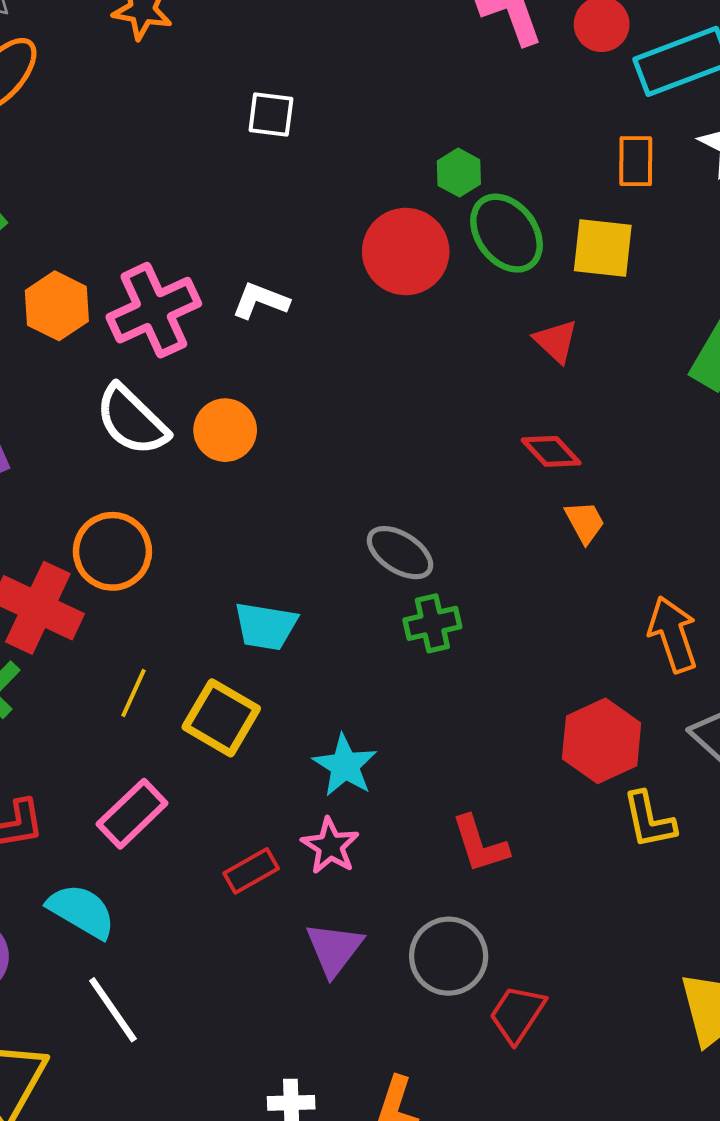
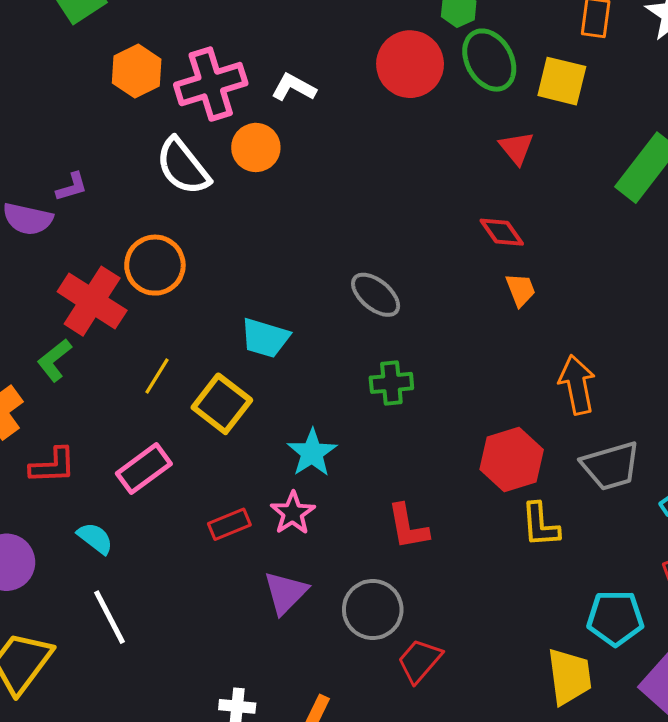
orange circle: (225, 430) -> (256, 147), moved
green cross: (432, 623) -> (391, 383), moved
cyan semicircle: (81, 911) -> (95, 538), size x0.7

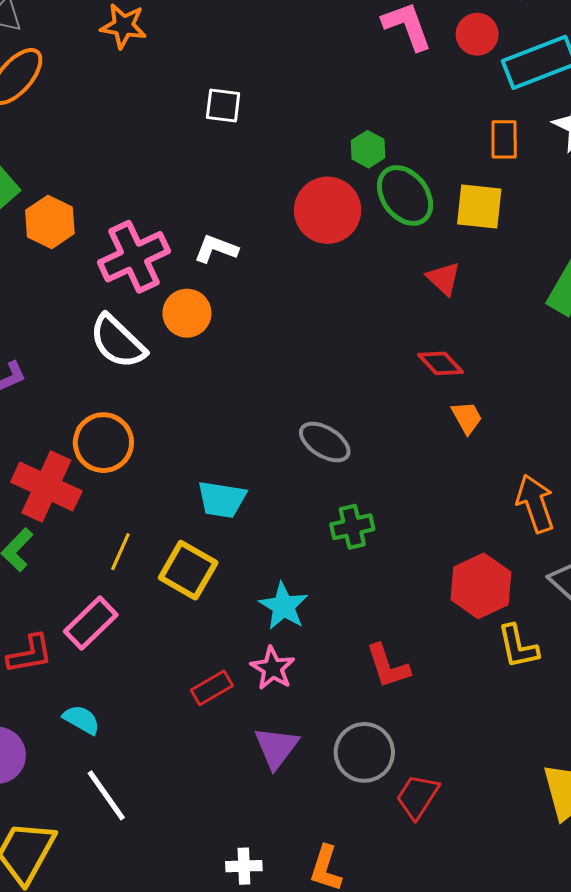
orange hexagon: (137, 71) -> (50, 222), moved
pink rectangle: (144, 469) -> (91, 623), moved

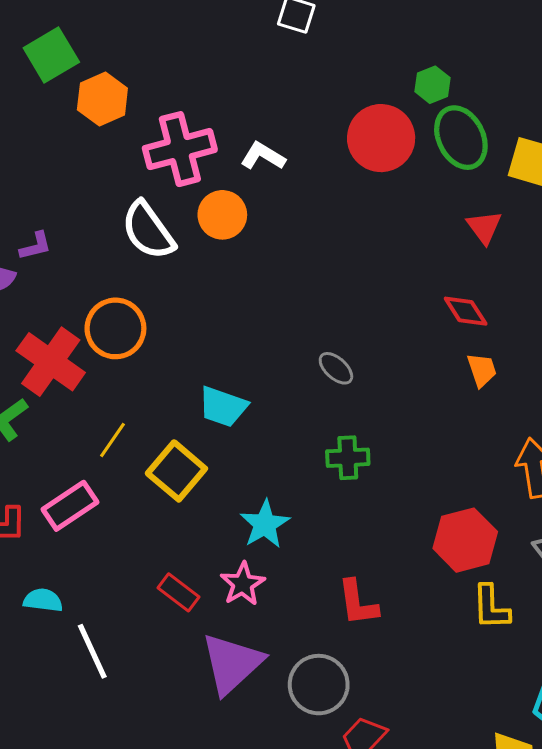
gray ellipse: (325, 442) -> (336, 368), size x0.7
red rectangle: (212, 688) -> (179, 592), turned 57
cyan semicircle: (81, 720) -> (43, 600), turned -33
purple triangle: (276, 747) -> (232, 664), size x1.4
white line: (106, 795) -> (92, 651), moved

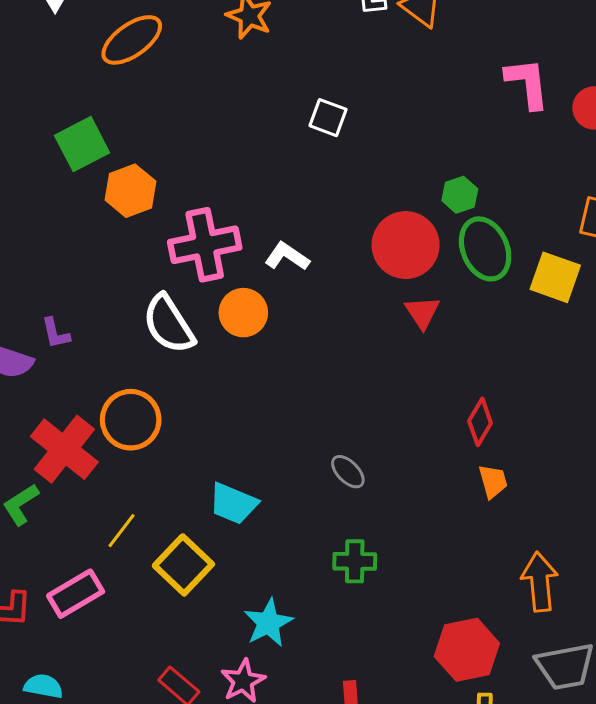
red triangle: (484, 227) -> (422, 312), moved
purple L-shape: (35, 246) -> (56, 333), turned 88
red diamond: (466, 311) -> (480, 422), turned 60

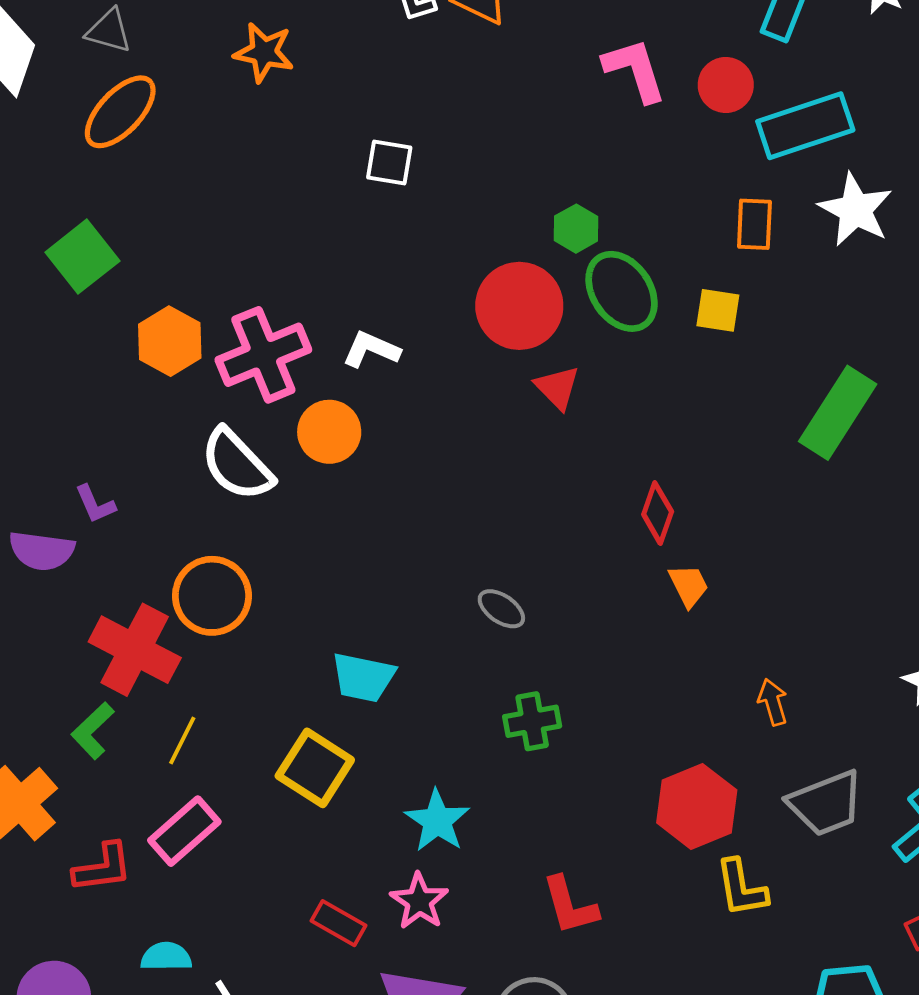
orange hexagon: (130, 191) -> (170, 341), moved
yellow square: (555, 277) -> (718, 310), size x0.7
yellow line: (121, 531) -> (182, 740), moved
orange arrow: (540, 582) -> (773, 702), size x0.6

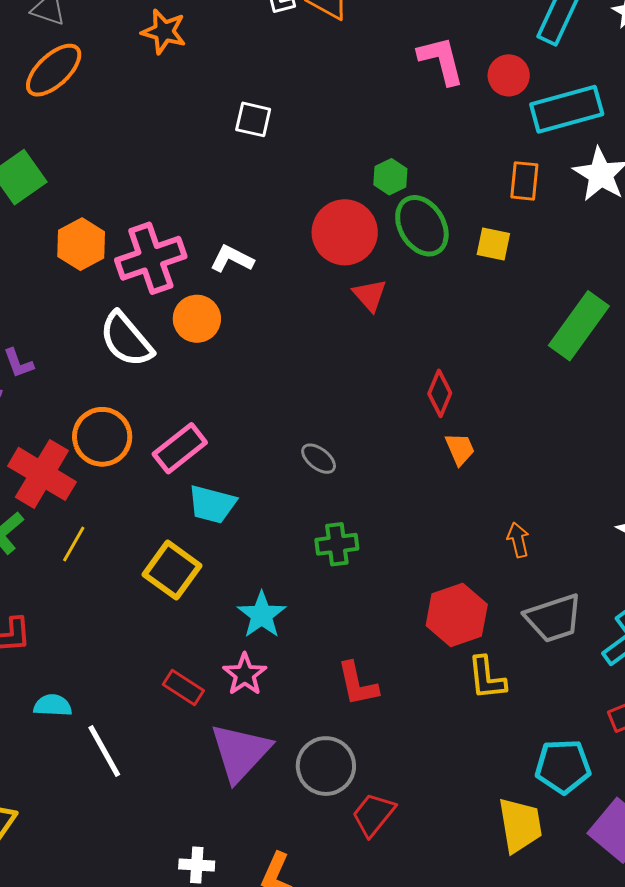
pink rectangle: (184, 831) -> (180, 448), moved

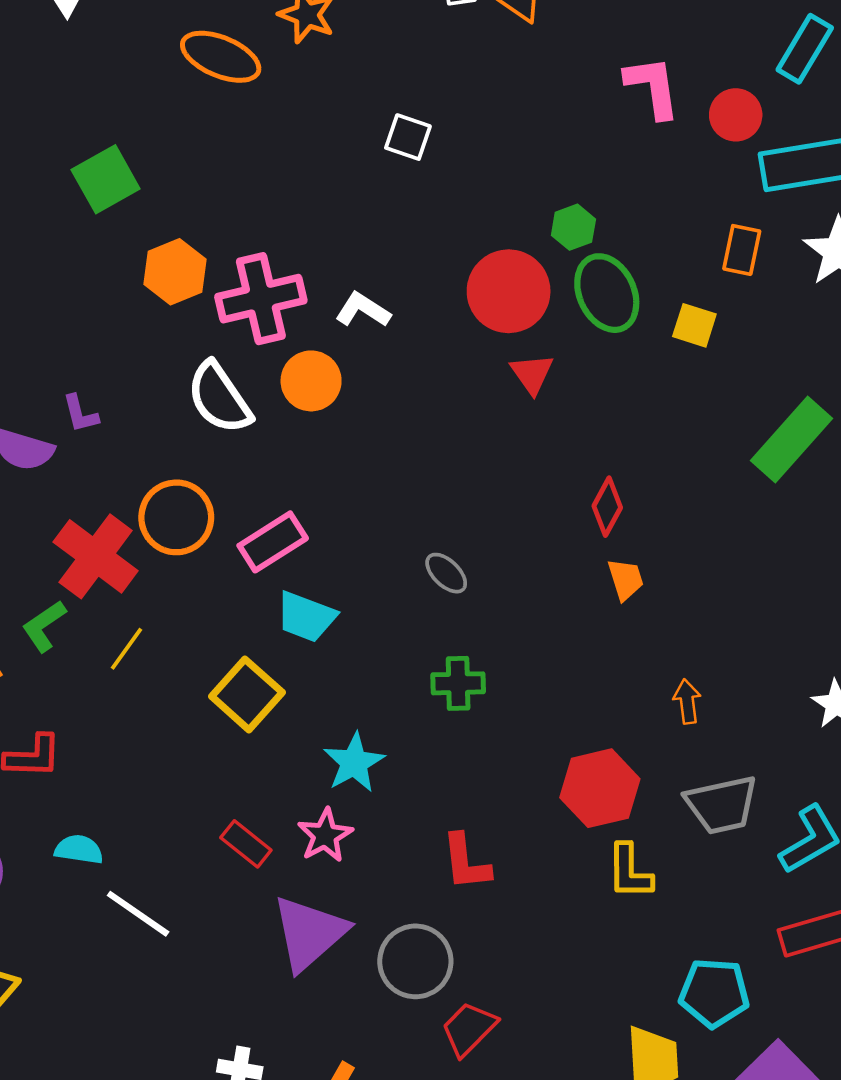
orange ellipse: (54, 70) -> (221, 57), moved, turned 60
white line: (104, 751) -> (138, 914), turned -32

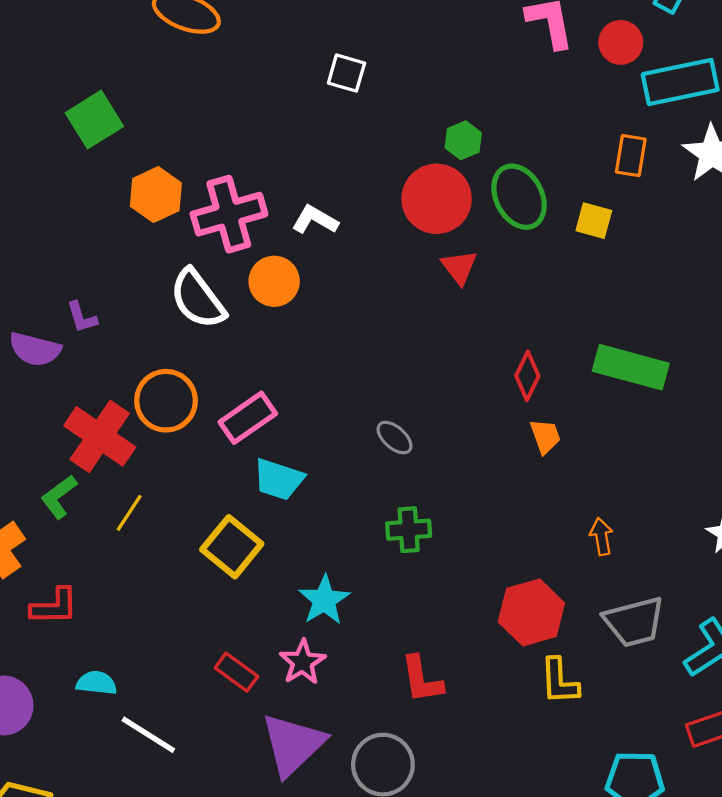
green hexagon: (573, 227) -> (463, 140), moved
green rectangle: (792, 439) -> (631, 367), moved, turned 66

